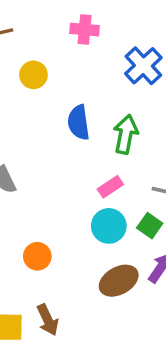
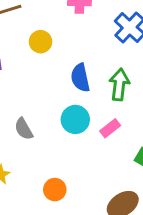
cyan circle: (109, 226) -> (75, 119), moved

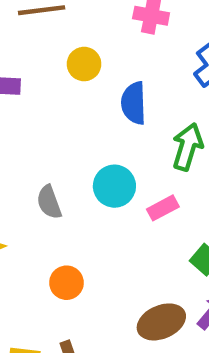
blue semicircle: (80, 78) -> (134, 103), moved
gray semicircle: (24, 129) -> (49, 202), moved

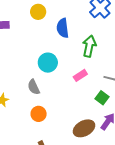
cyan circle: (114, 186) -> (48, 63), moved
gray semicircle: (49, 202) -> (34, 87), moved

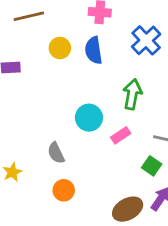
blue semicircle: (63, 28) -> (94, 50), moved
cyan circle: (48, 63) -> (89, 118), moved

